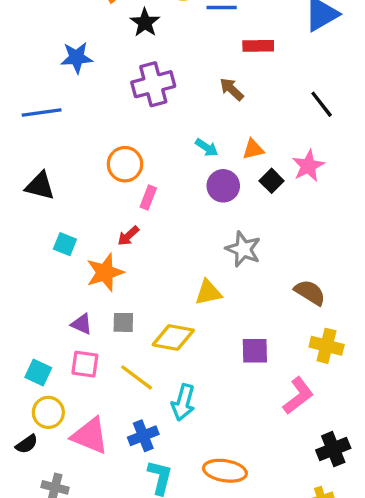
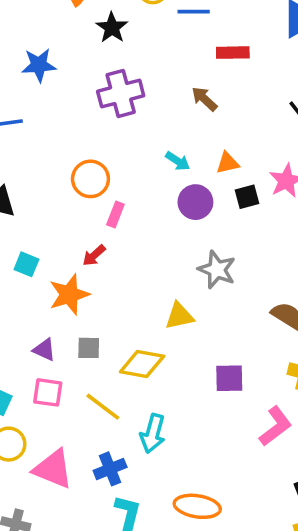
black square: (272, 181) -> (247, 197), turned 30

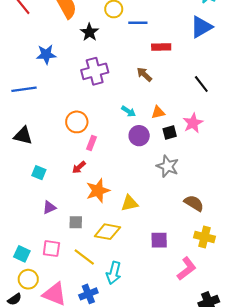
gray star: (217, 270) -> (168, 166), moved
orange star: (69, 295) -> (98, 191), moved
purple triangle: (44, 350) -> (49, 207), moved, turned -48

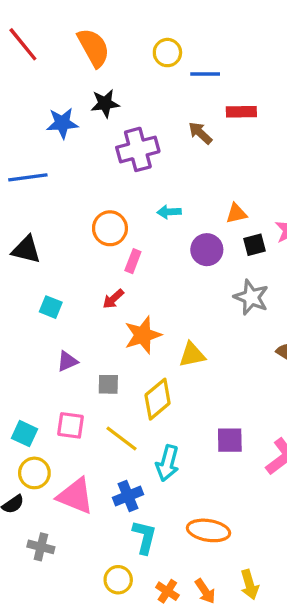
black star: (89, 32) -> (105, 103), moved, turned 30
brown arrow: (144, 74) -> (200, 133), moved
cyan arrow: (128, 111) -> (169, 212), moved, turned 144
yellow diamond: (107, 232) -> (158, 399), turned -50
purple square: (159, 240) -> (230, 440), moved

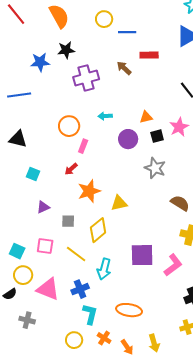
purple square: (230, 440) -> (142, 255), size x1.4
orange cross: (167, 591) -> (104, 338), moved

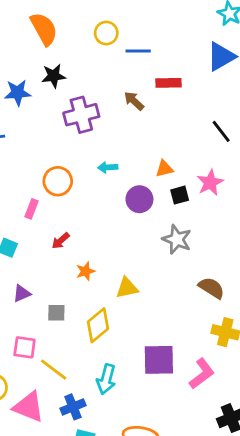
pink rectangle: (83, 146) -> (31, 209), moved
orange star: (89, 191) -> (85, 271), size x0.6
yellow line: (76, 254) -> (54, 370), moved

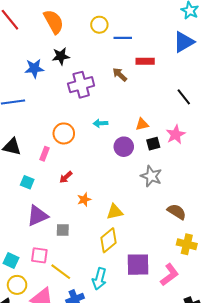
purple triangle: (22, 293) -> (37, 216), size x1.6
yellow diamond: (98, 325) -> (109, 240), moved

